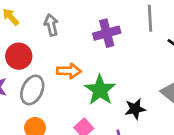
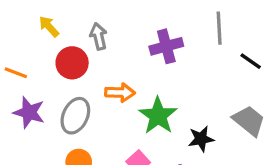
red circle: (19, 56) -> (72, 63), moved

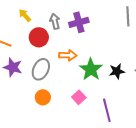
purple cross: (166, 46) -> (79, 22), moved
black star: (201, 139) -> (117, 71), moved

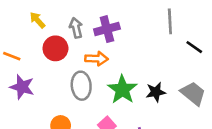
orange arrow: (68, 55) -> (97, 59), moved
gray ellipse: (41, 69) -> (81, 86), moved, turned -30

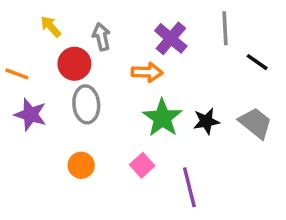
purple cross: (107, 29) -> (171, 38), moved, turned -35
orange arrow: (97, 59) -> (147, 72), moved
gray ellipse: (81, 86) -> (86, 104), moved

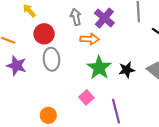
gray arrow: (101, 37) -> (76, 17), moved
orange circle: (81, 165) -> (48, 115), moved

